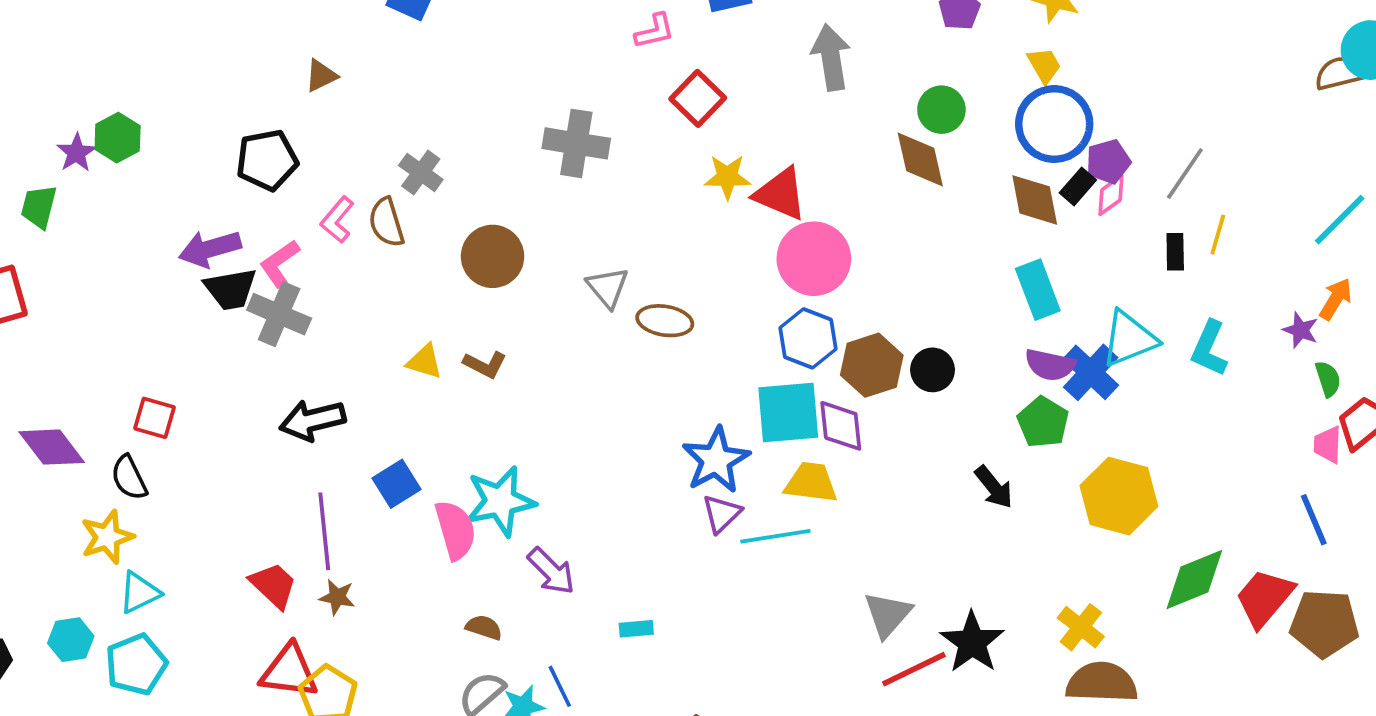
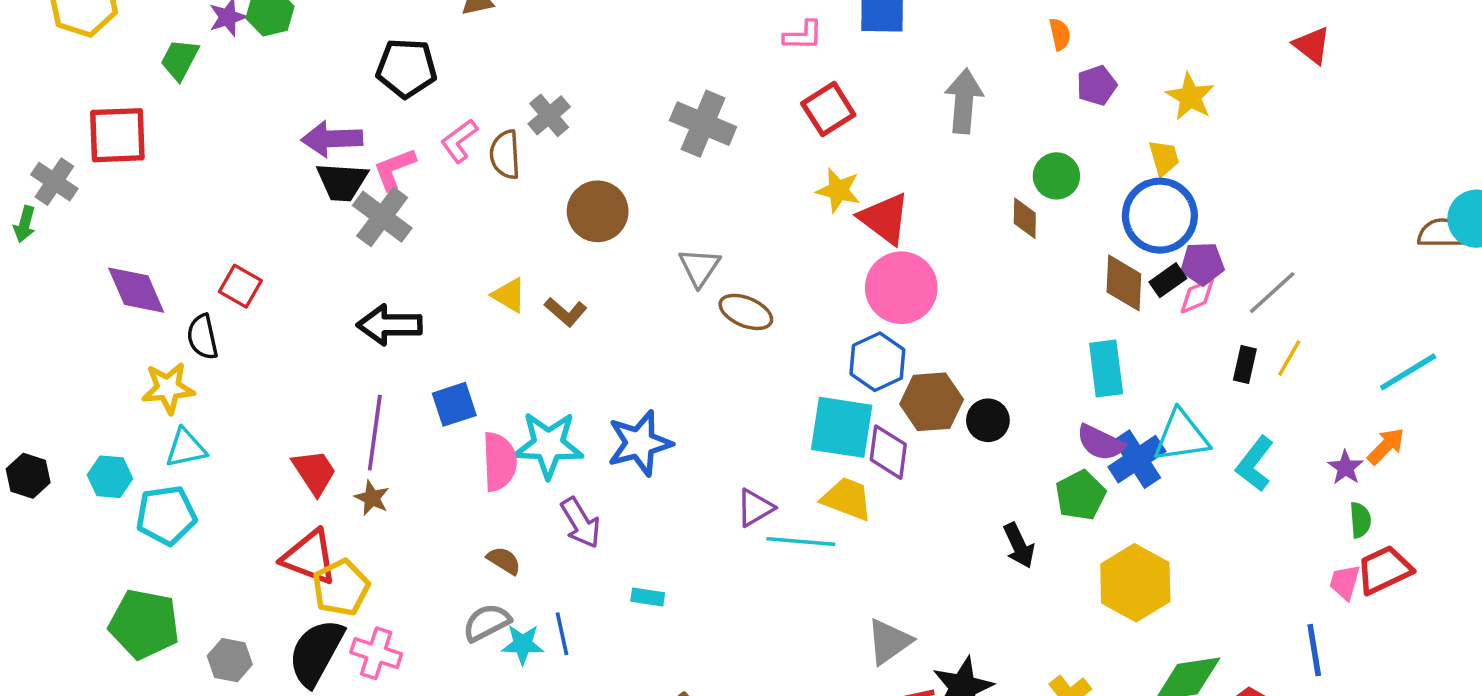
brown diamond: (920, 160) -> (1025, 218), size x0.7
blue star: (716, 460) -> (640, 443), moved

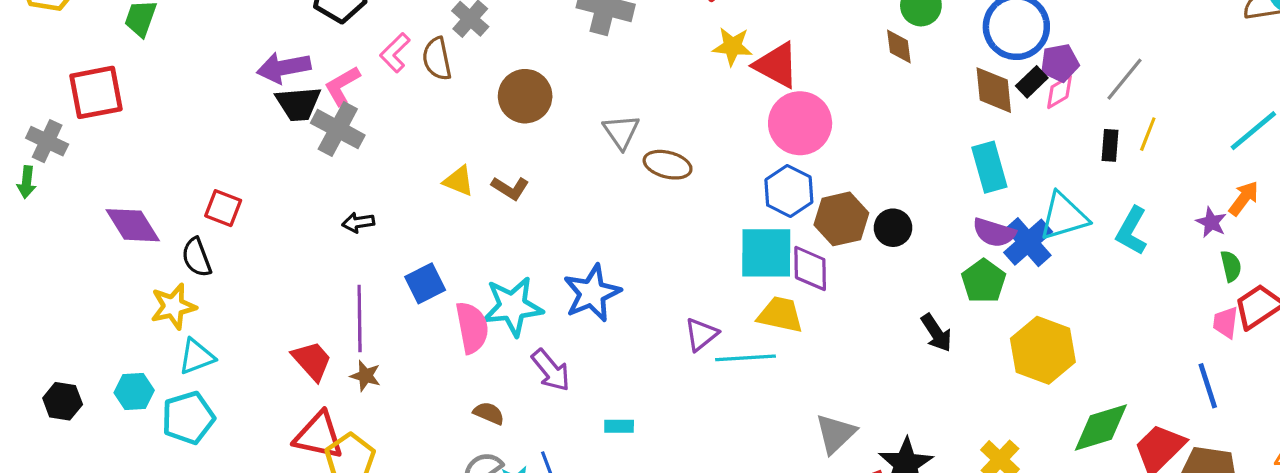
black arrow: (389, 325) -> (358, 223), size x0.6

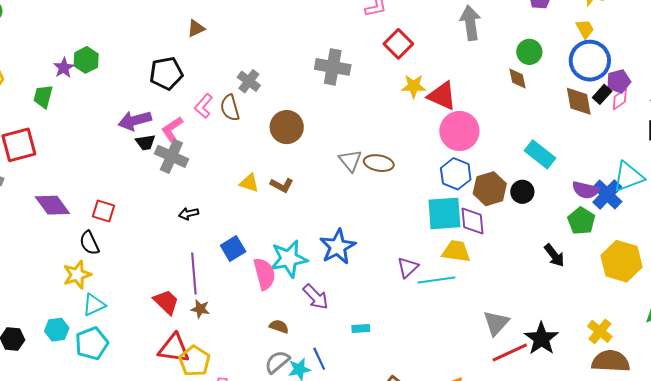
black trapezoid: (298, 104) -> (146, 142), size x0.7
gray triangle: (621, 132) -> (350, 161), moved
cyan rectangle: (989, 167) -> (540, 154), moved, turned -32
purple diamond: (133, 225) -> (52, 205), moved

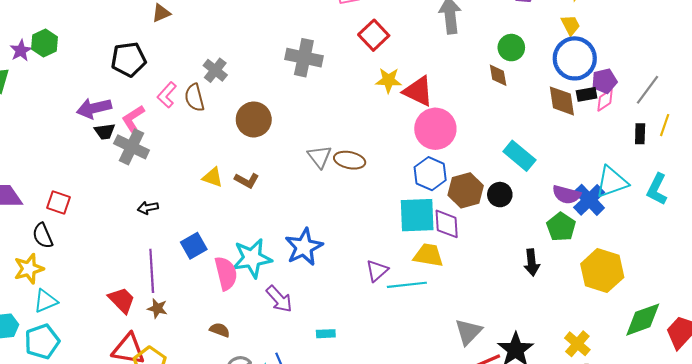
black rectangle: (602, 94) -> (587, 94), turned 36
black arrow: (554, 255) -> (532, 262), turned 30
brown semicircle: (279, 326) -> (220, 330), moved

